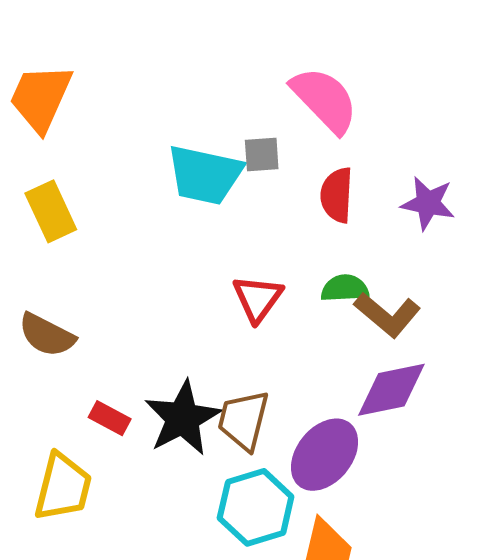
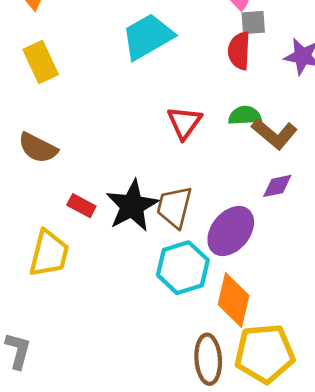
gray square: (262, 155) -> (253, 23), moved
cyan trapezoid: (205, 175) -> (148, 37), turned 138
purple diamond: (391, 390) -> (277, 186), size x0.6

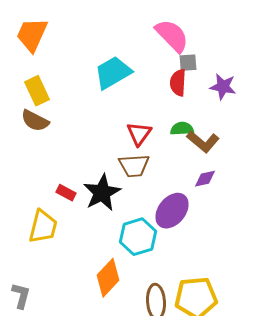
brown semicircle: (38, 148) -> (35, 121), moved
brown trapezoid: (174, 207) -> (134, 166), moved, turned -108
orange diamond: (234, 300) -> (108, 278), moved, turned 30

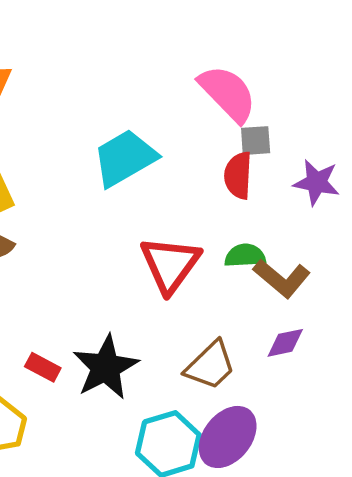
red triangle: (139, 134) -> (170, 264), size x1.4
brown trapezoid: (134, 166) -> (210, 365), moved, turned -40
purple ellipse: (172, 211) -> (228, 437), moved

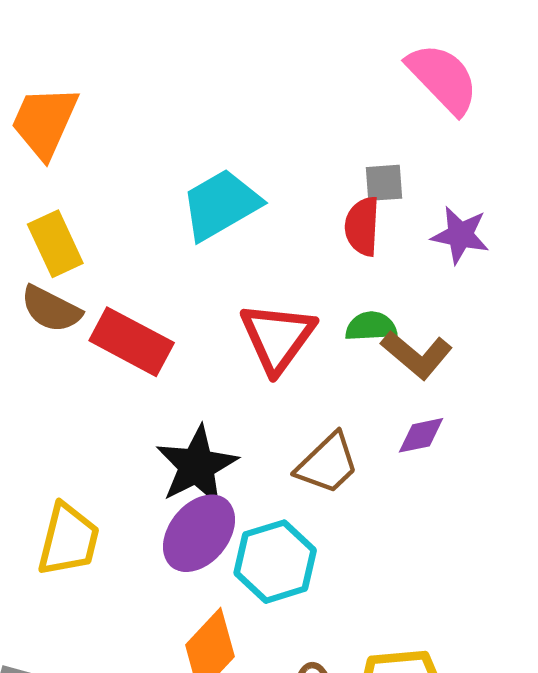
pink semicircle: (228, 93) -> (443, 78), moved
red rectangle: (43, 367) -> (132, 342), moved, size x1.8
purple ellipse: (228, 437) -> (199, 533), moved

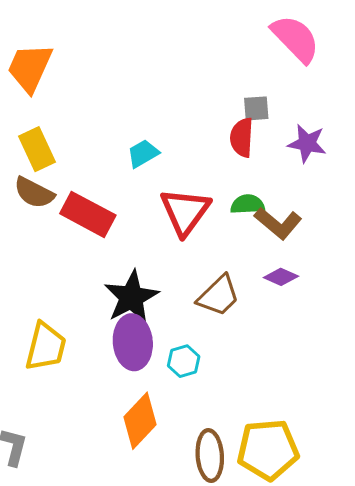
cyan trapezoid: (221, 205) -> (143, 153), moved, size x0.6
purple diamond: (421, 435) -> (281, 277), turned 36
purple ellipse: (199, 533) -> (133, 342), turned -44
cyan hexagon: (275, 562) -> (184, 361), size x0.6

